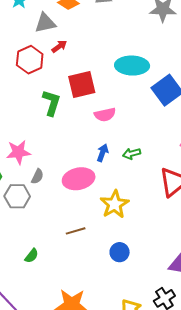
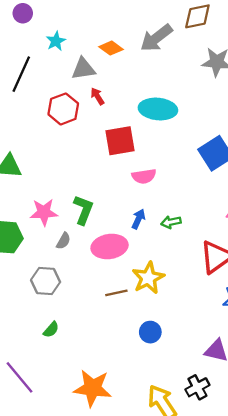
red arrow: (59, 46) -> (97, 96), turned -91
cyan ellipse: (132, 66) -> (158, 109), moved
green L-shape: (51, 103) -> (83, 210), moved
gray hexagon: (17, 196) -> (46, 281), moved
brown line: (76, 231) -> (116, 293), moved

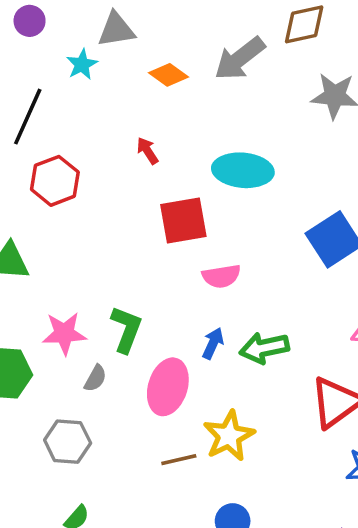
gray triangle: (83, 69) -> (116, 30), moved
red hexagon: (63, 109) -> (55, 181), moved
green arrow: (171, 222) -> (264, 348), size x1.5
pink ellipse: (110, 246) -> (168, 387), turned -64

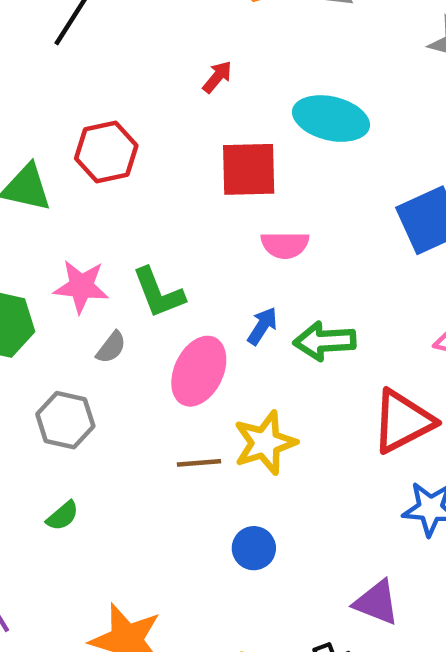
red arrow: (148, 151) -> (217, 77), turned 64
red hexagon: (55, 181) -> (106, 152), moved
green L-shape: (126, 329) -> (158, 293), turned 129

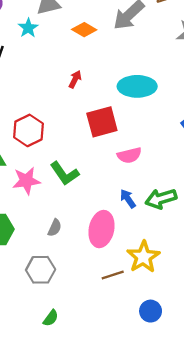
pink star: (81, 286) -> (26, 181), moved
green L-shape: (158, 293) -> (65, 173), moved
blue arrow: (262, 326) -> (128, 199), turned -54

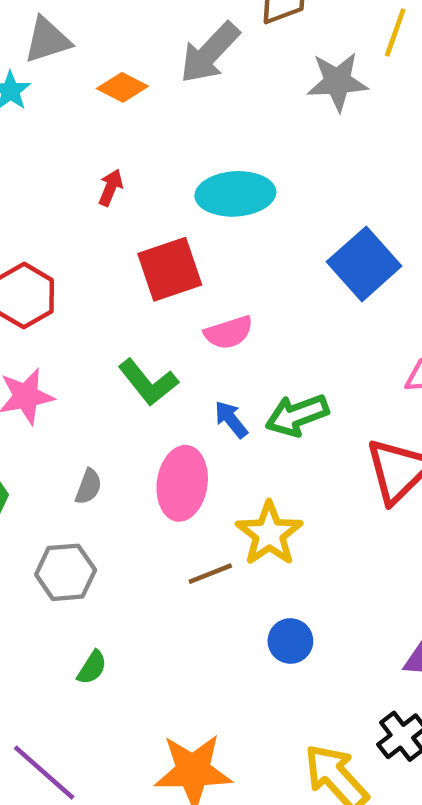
green L-shape: (65, 173) -> (148, 382), moved

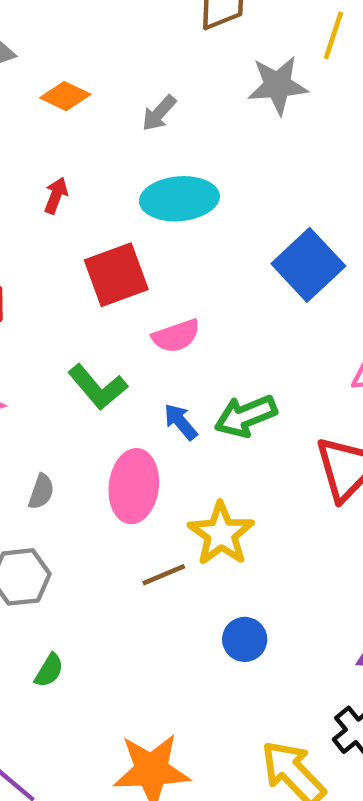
gray arrow: (210, 53) -> (159, 113), moved, size x0.6

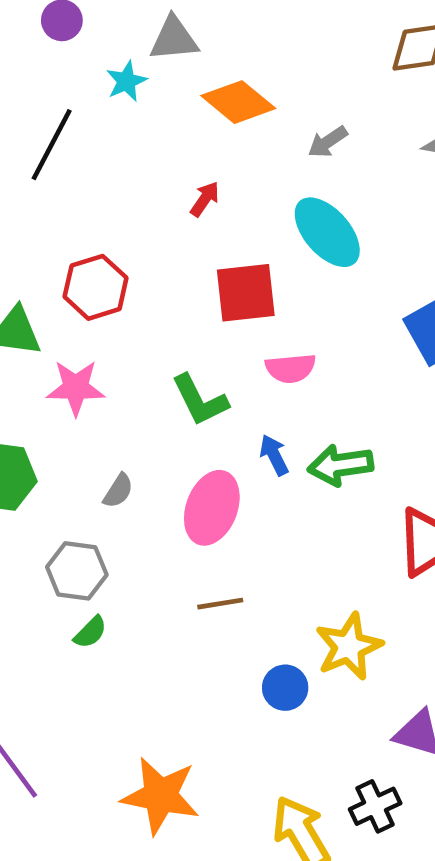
orange diamond: (65, 96) -> (238, 102), size x1.4
cyan ellipse: (179, 199) -> (327, 232), turned 40
yellow star: (221, 534) -> (349, 647), moved
green semicircle: (49, 670) -> (90, 632), moved

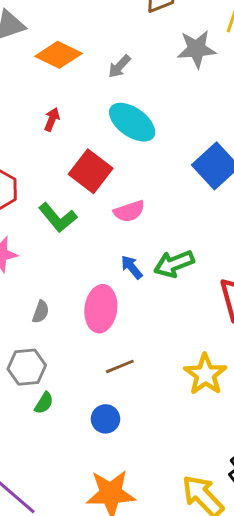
red square: (246, 293) -> (91, 171), turned -33
green L-shape: (200, 400) -> (58, 218), moved
blue circle: (285, 688) -> (105, 419), moved

